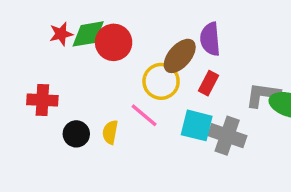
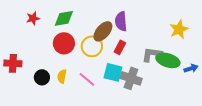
green diamond: (88, 34) -> (64, 18), moved
red circle: (114, 42) -> (64, 43), moved
red cross: (42, 100) -> (13, 63), moved
pink line: (144, 115) -> (87, 79), moved

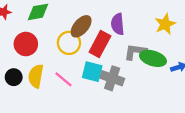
purple semicircle: (121, 21) -> (118, 24), moved
red circle: (64, 43) -> (26, 44), moved
red rectangle: (120, 47) -> (100, 44), size x1.6
yellow semicircle: (62, 76) -> (36, 76), size x1.5

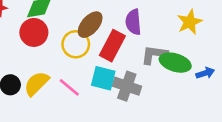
red circle: (26, 44) -> (34, 32), moved
yellow semicircle: (36, 76) -> (36, 83), turned 35

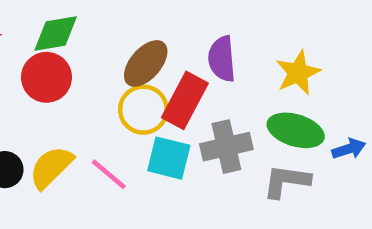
yellow star: (190, 22) -> (298, 73), moved
yellow circle: (76, 44) -> (143, 110), moved
gray L-shape: (154, 55) -> (286, 181), moved
gray cross: (127, 86) -> (226, 147), moved, turned -32

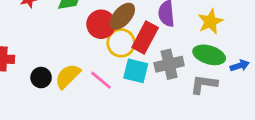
red circle: (46, 77) -> (101, 24), moved

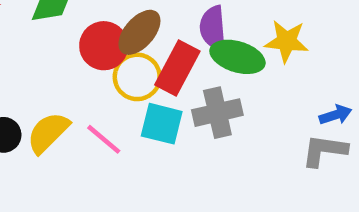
yellow star: (210, 22) -> (287, 41), turned 30
green ellipse: (209, 55) -> (237, 57), moved
gray L-shape: (204, 84) -> (324, 150), moved

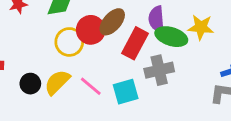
yellow circle: (137, 77) -> (69, 42), moved
cyan square: (162, 124) -> (126, 92), moved, turned -30

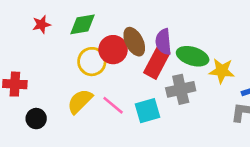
purple semicircle: (157, 19) -> (163, 42), moved
brown ellipse: (112, 22) -> (134, 42), turned -68
yellow star: (201, 27) -> (222, 71), moved
black circle: (30, 84) -> (36, 119), moved

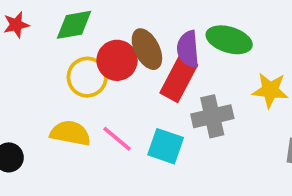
green ellipse: (193, 56) -> (229, 40), moved
yellow semicircle: (80, 101) -> (70, 133), turned 56
cyan square: (147, 111) -> (166, 146), turned 35

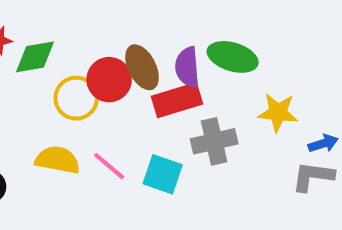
green diamond: (74, 25) -> (35, 57), moved
red rectangle: (179, 79) -> (177, 100), turned 45

